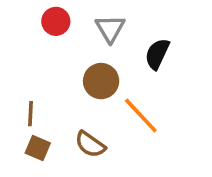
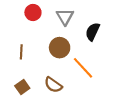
brown line: (31, 114) -> (21, 52), moved
brown square: (38, 148) -> (22, 87), turned 32

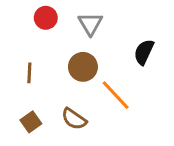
black semicircle: (93, 32) -> (144, 52), moved

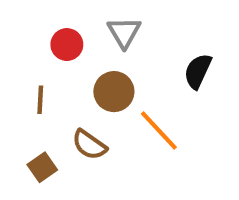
red circle: (46, 18) -> (67, 45), moved
brown semicircle: (74, 119) -> (89, 145), moved

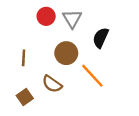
red circle: (67, 45) -> (46, 16), moved
black semicircle: (198, 71) -> (101, 38), moved

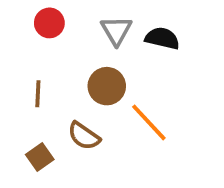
red circle: (46, 16) -> (49, 23), moved
black semicircle: (101, 38) -> (162, 38), moved, turned 78

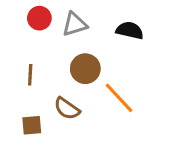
gray triangle: (116, 31) -> (75, 24), moved, turned 44
brown square: (40, 157) -> (32, 125), turned 30

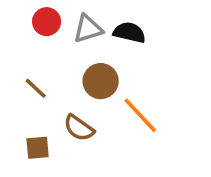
black semicircle: (130, 30) -> (129, 32), moved
brown line: (30, 75) -> (36, 88), turned -50

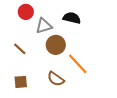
gray triangle: (88, 29) -> (44, 26), moved
brown semicircle: (79, 128) -> (56, 79), moved

